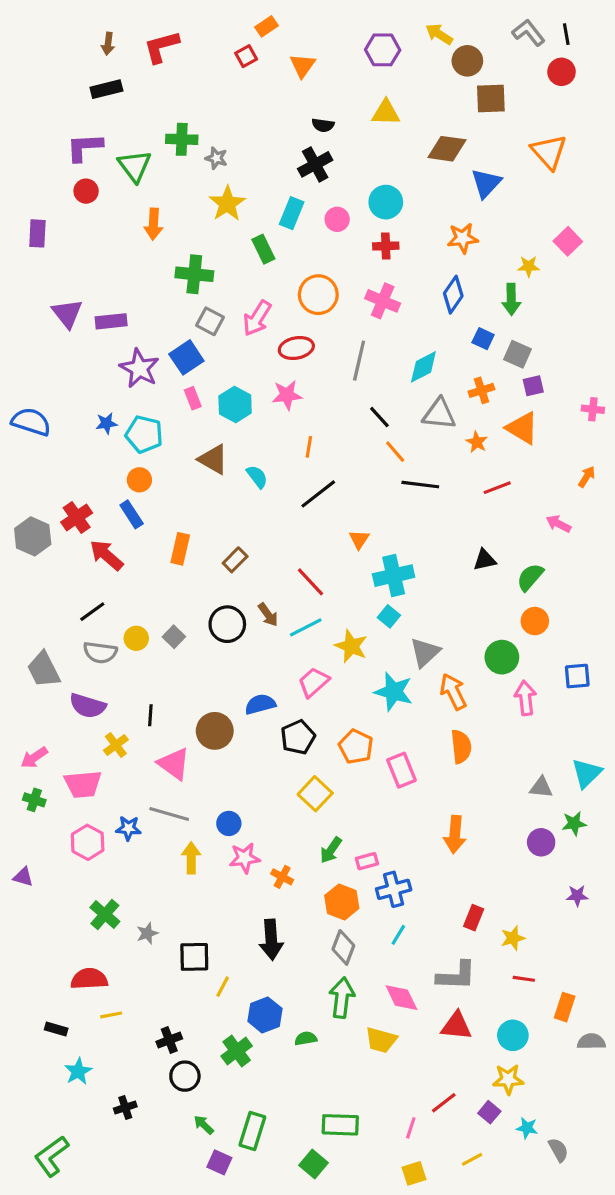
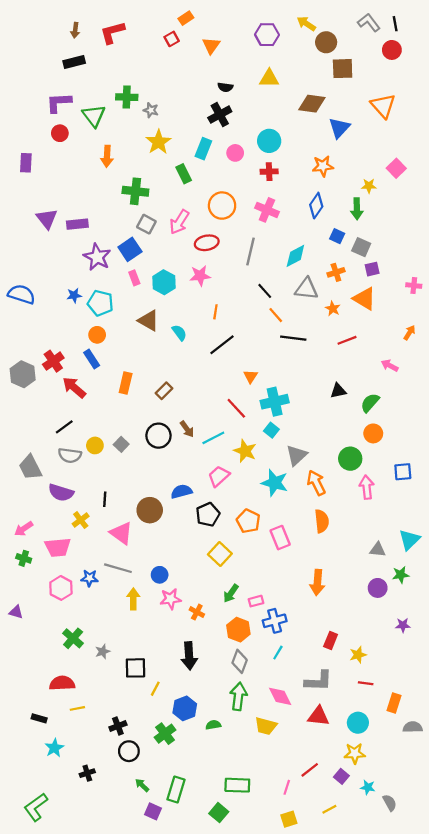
red line: (310, 582) -> (236, 408), moved

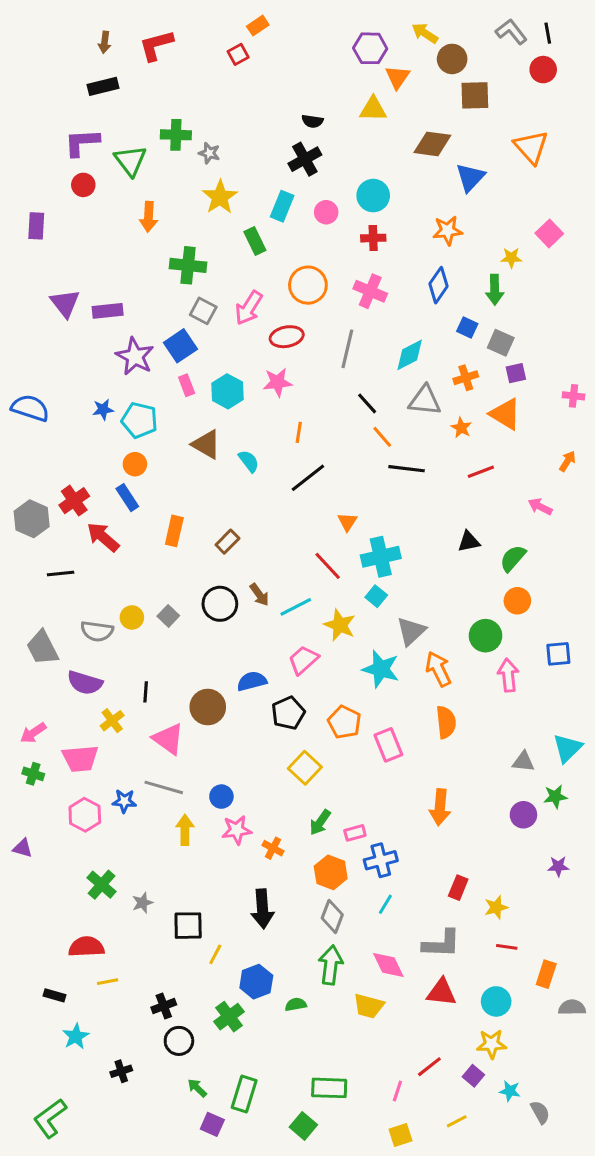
orange triangle: (211, 46) -> (397, 77), moved
black line: (64, 427) -> (61, 573), moved, turned 30

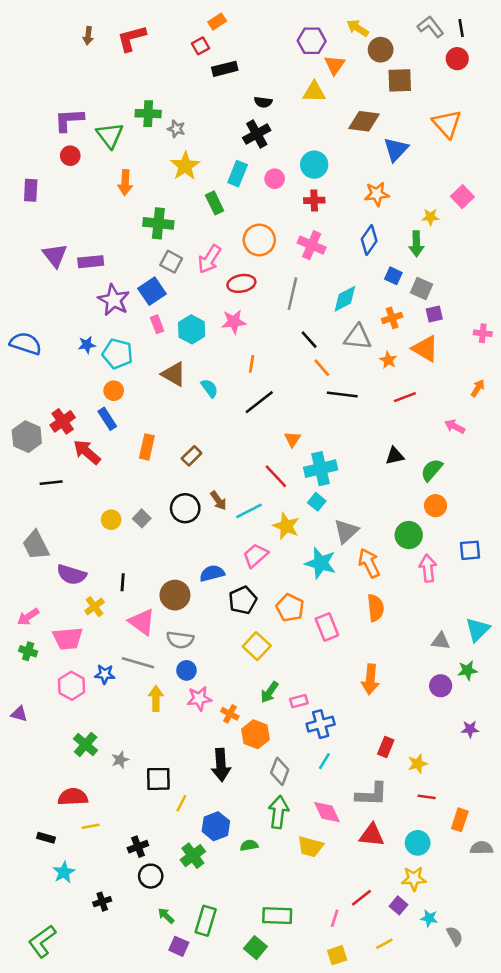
black rectangle: (103, 86) -> (225, 69), moved
gray semicircle: (97, 631) -> (180, 640), moved
orange hexagon: (331, 872) -> (255, 734), moved

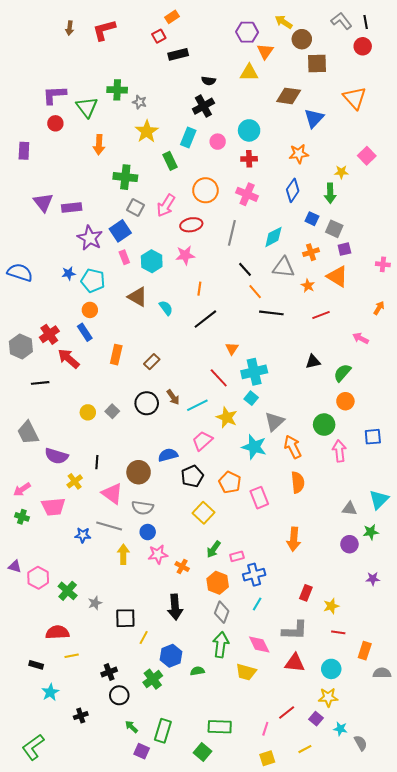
pink hexagon: (72, 686) -> (38, 578), moved
orange hexagon: (255, 734) -> (218, 583), moved

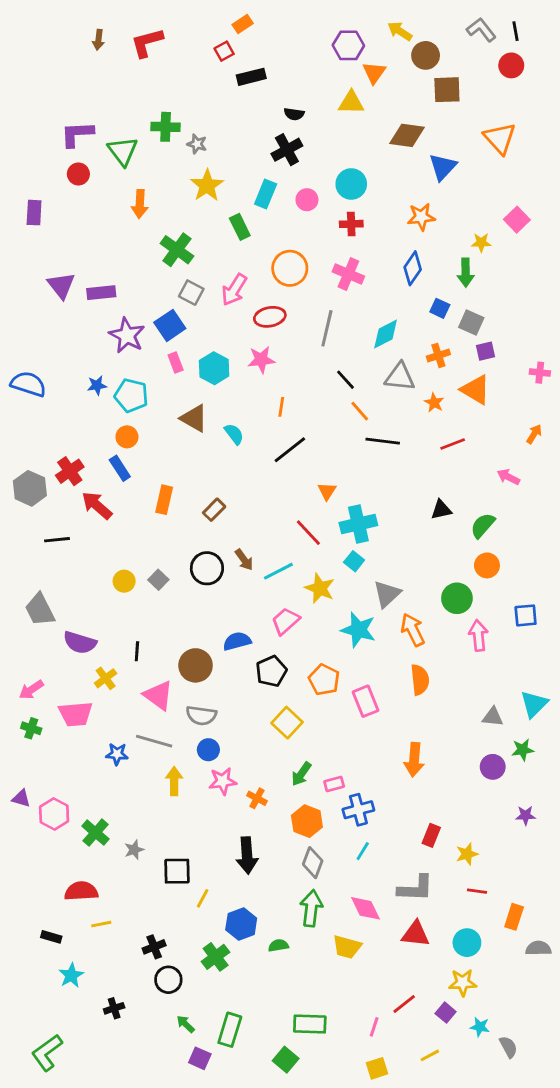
green cross: (125, 177) -> (177, 250), turned 30

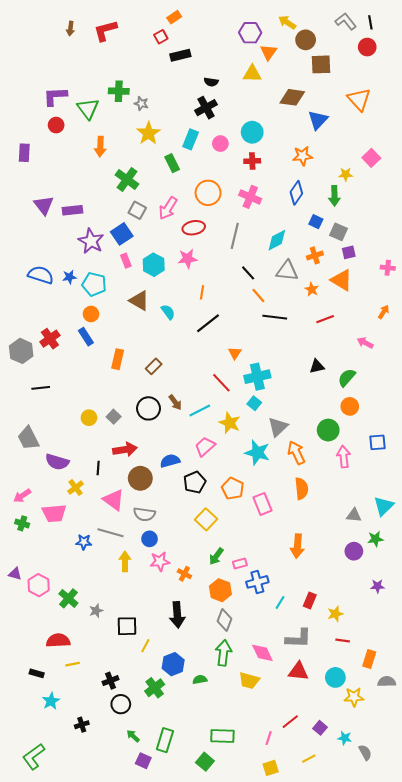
blue semicircle: (28, 384) -> (41, 275), moved
red arrow: (97, 505) -> (125, 450), moved, turned 130
cyan line: (363, 851) -> (280, 603), moved
yellow star: (463, 983) -> (354, 697), moved

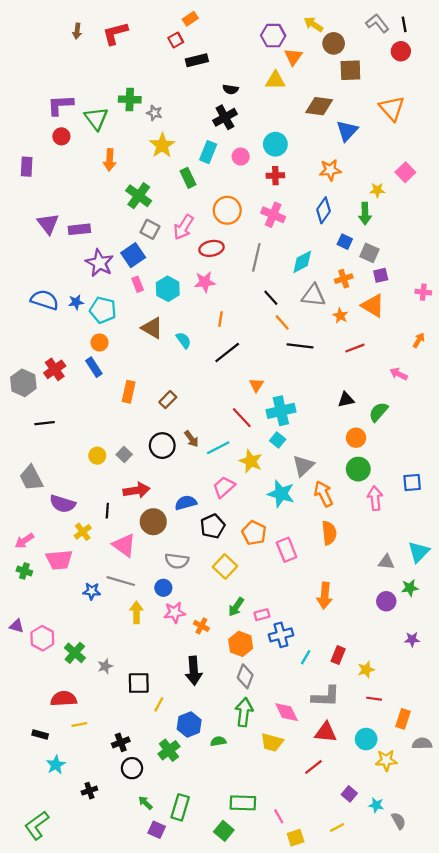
orange circle: (350, 406) -> (356, 438), moved
gray semicircle: (144, 514) -> (177, 561), moved
red line: (290, 722) -> (313, 767), moved
pink line: (269, 738) -> (279, 816), moved, turned -48

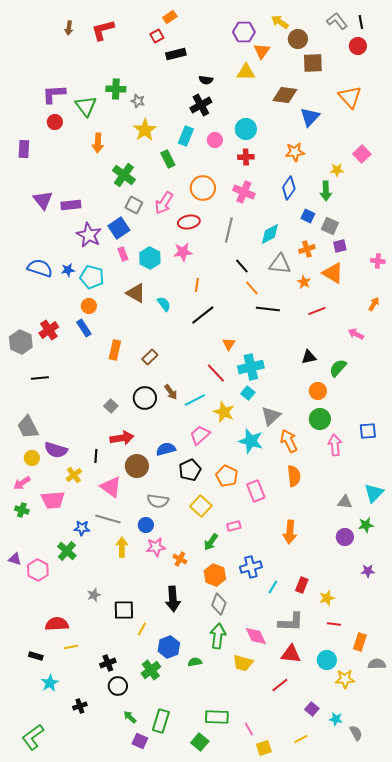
yellow circle: (97, 456) -> (32, 458), moved
pink rectangle: (262, 615) -> (234, 526), moved
green cross: (75, 653) -> (67, 551), moved

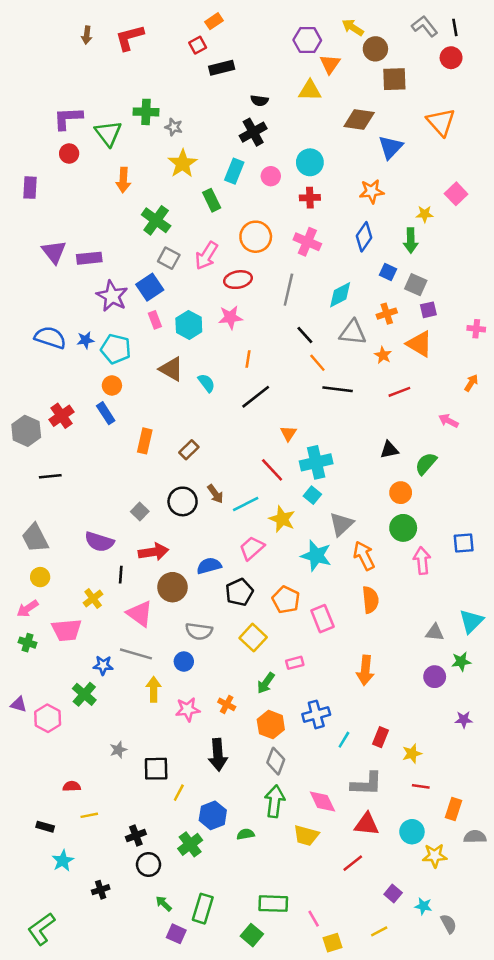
purple semicircle: (56, 450) -> (99, 542), moved
pink star: (156, 547) -> (188, 709), moved
red semicircle: (57, 624) -> (72, 786), size x0.6

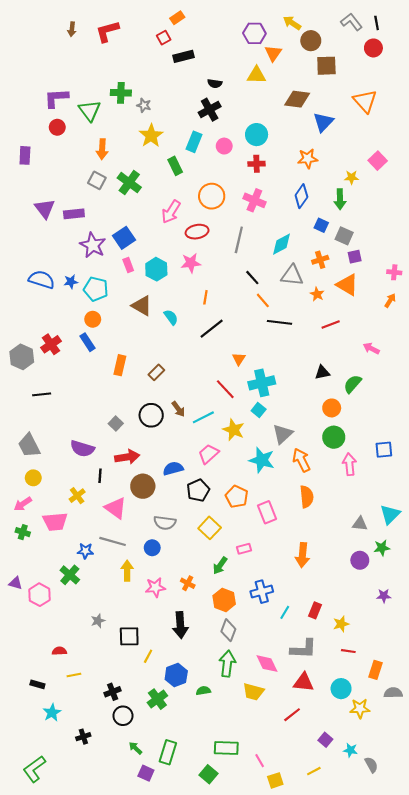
gray square: (169, 258) -> (97, 180), moved
orange arrow: (471, 383) -> (390, 300), moved

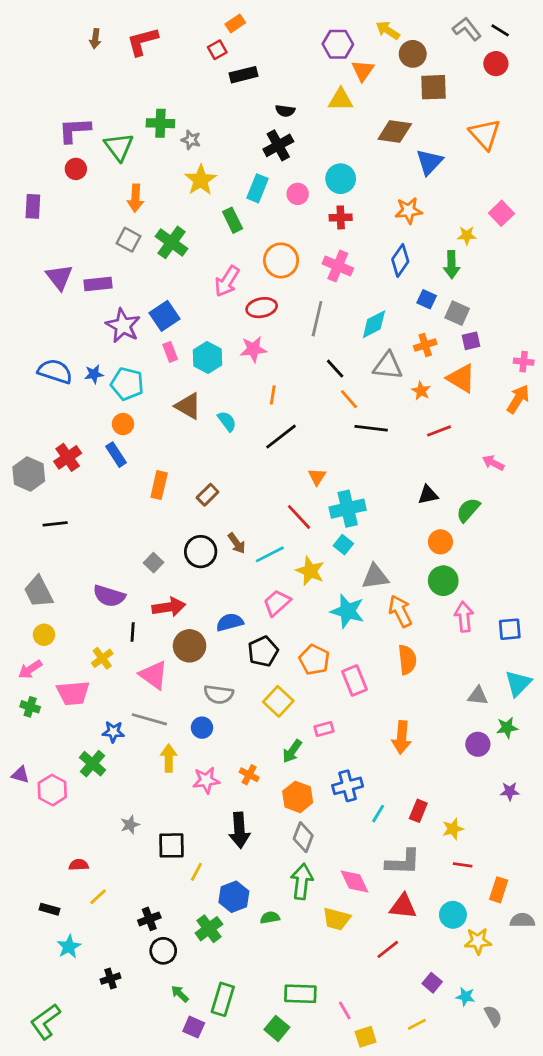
black line: (377, 23) -> (500, 30), turned -48
orange arrow: (390, 300) -> (518, 399), size x1.5
gray triangle: (283, 434) -> (375, 577), turned 35
blue square: (384, 450) -> (510, 629), moved
yellow line: (74, 675) -> (98, 897), turned -32

